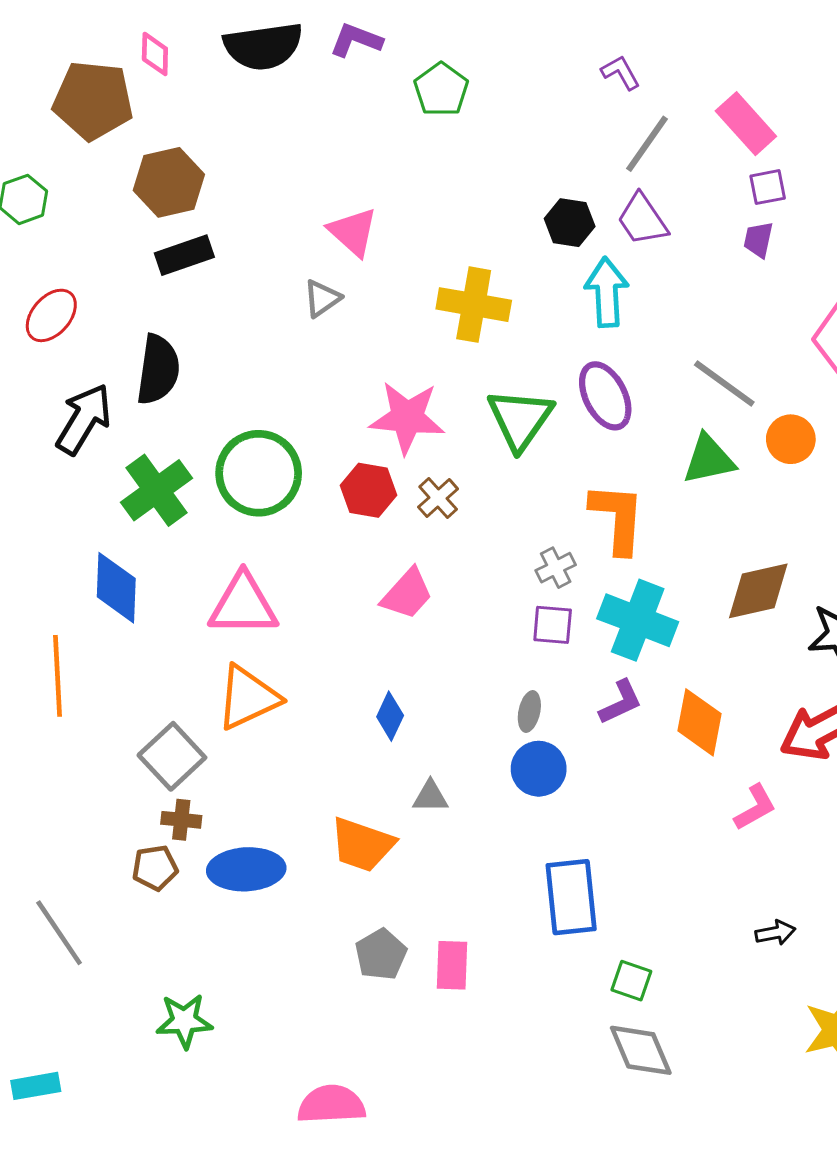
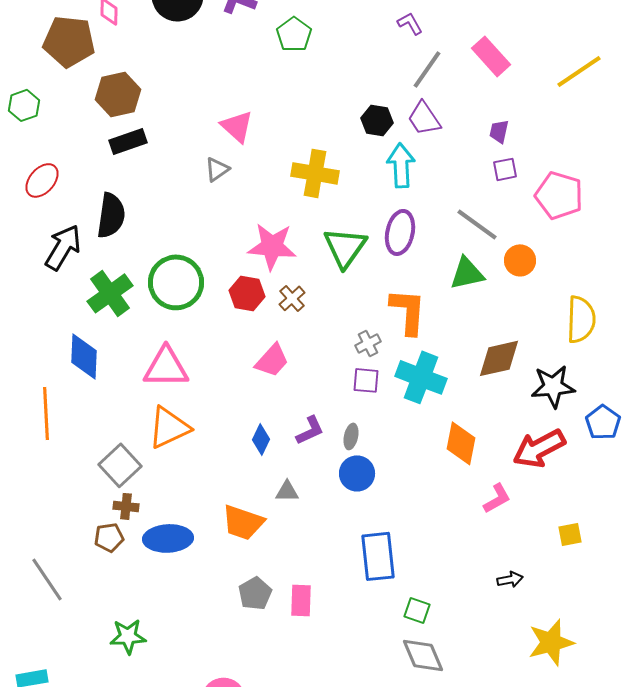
purple square: (768, 187) -> (505, 169), moved
purple ellipse: (605, 396) -> (400, 232), turned 39
purple L-shape: (621, 702) -> (310, 430), moved

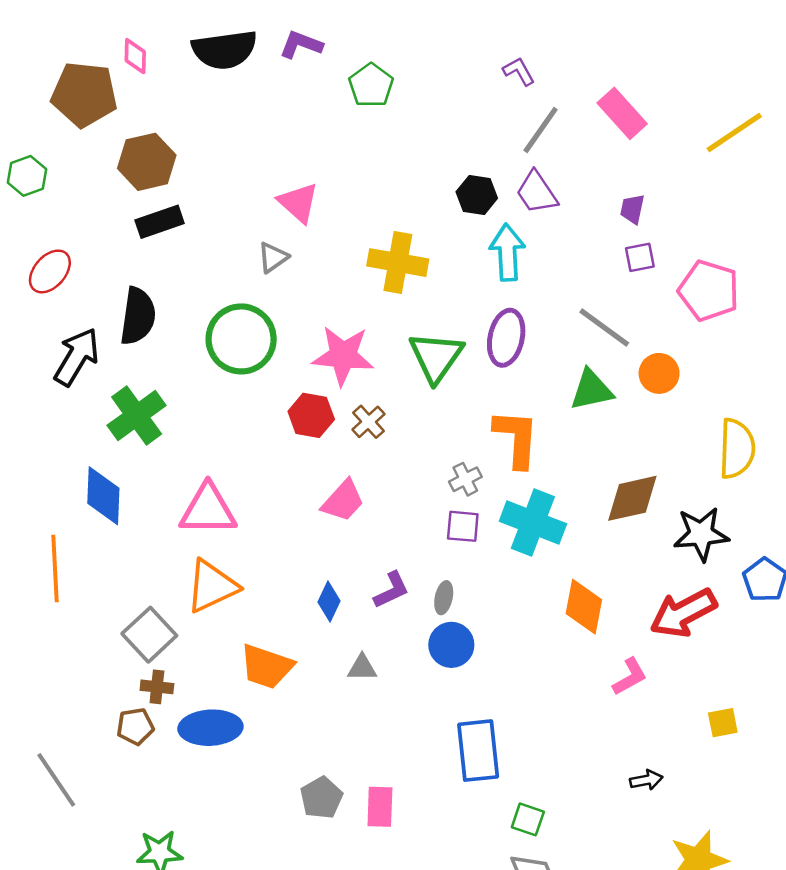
green circle: (176, 282) -> (241, 339), moved
orange trapezoid: (243, 522) -> (267, 667), moved

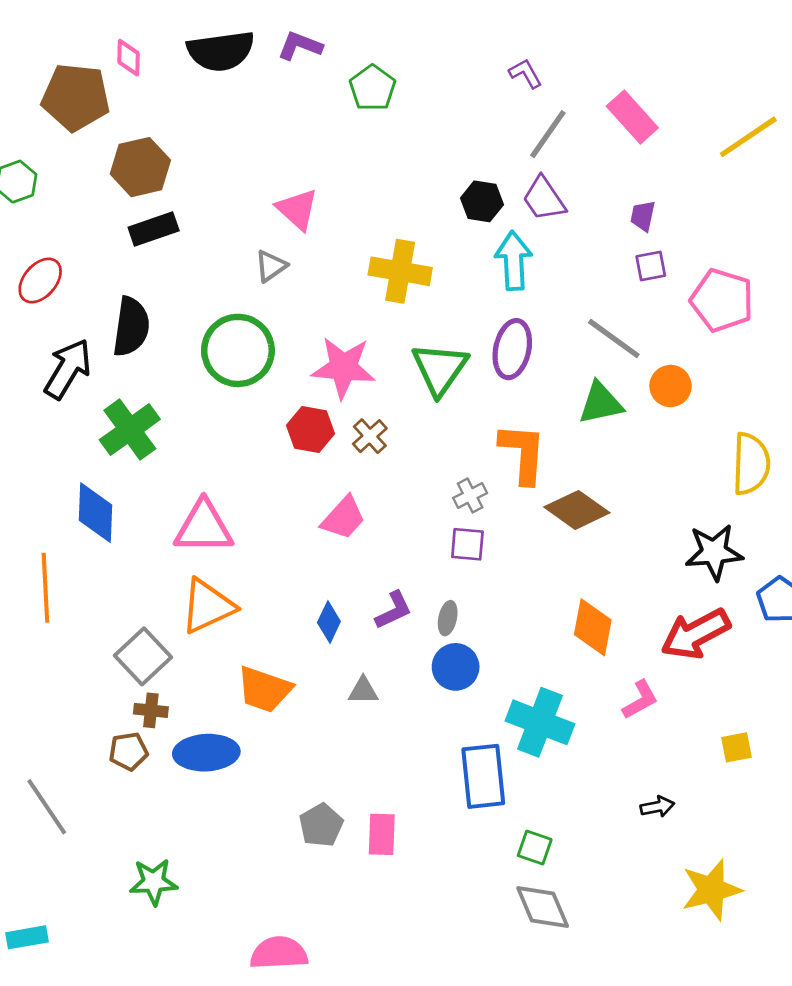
brown diamond: (632, 498) -> (577, 510), moved, turned 48
cyan cross: (533, 523) -> (540, 722), moved

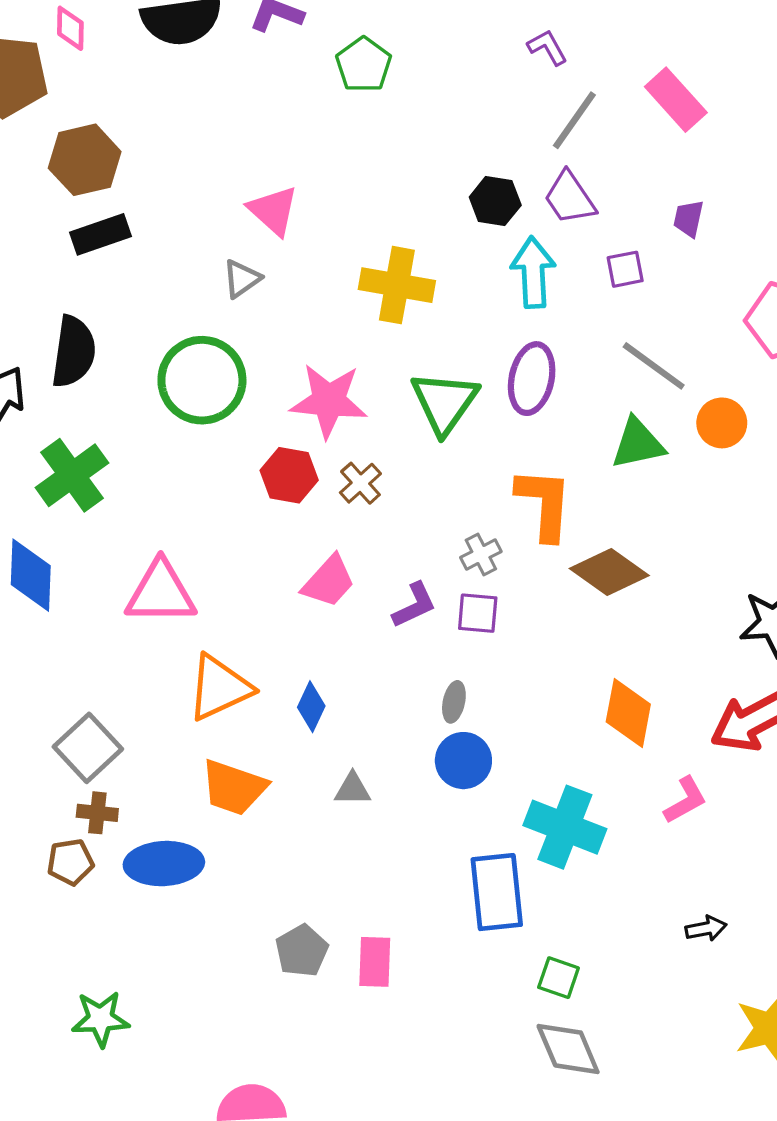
purple square: (651, 266) -> (625, 269), moved
orange triangle: (208, 606) -> (219, 688), moved
purple L-shape: (394, 610) -> (414, 605), moved

